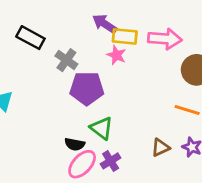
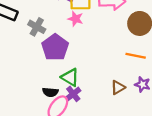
purple pentagon: (87, 88) -> (55, 47), turned -30
purple cross: (111, 161) -> (73, 94), moved

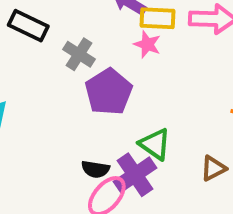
green triangle: (70, 77) -> (155, 144), moved
purple cross: (73, 94) -> (135, 175), size x1.5

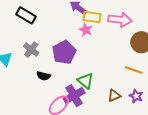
gray cross: (79, 54) -> (31, 50), moved
black semicircle: (95, 169) -> (44, 76), moved

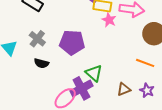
pink star: (86, 30) -> (109, 20), moved
purple pentagon: (64, 52) -> (72, 43), turned 30
black semicircle: (44, 76) -> (41, 63), moved

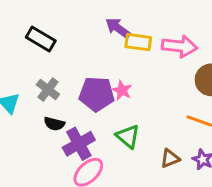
pink star: (109, 20) -> (122, 90), moved
purple cross: (81, 88) -> (79, 144), moved

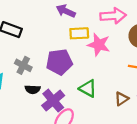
yellow rectangle: (138, 42) -> (79, 33), moved
pink star: (122, 90) -> (99, 45), moved, size x1.5

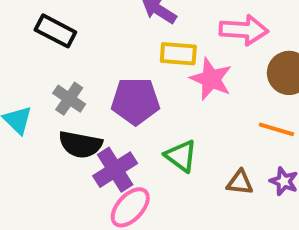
black semicircle: (33, 89) -> (80, 145), size x1.5
brown triangle: (122, 99) -> (240, 182), turned 32

